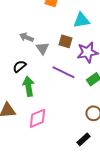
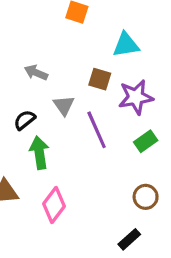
gray triangle: (42, 48) -> (64, 105), moved
purple line: (64, 72) -> (97, 130), turned 40
pink diamond: (38, 118) -> (54, 205), turned -30

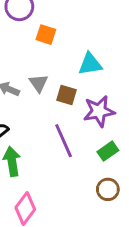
gray triangle: (64, 105) -> (39, 83), moved
brown circle: (146, 197) -> (108, 189), moved

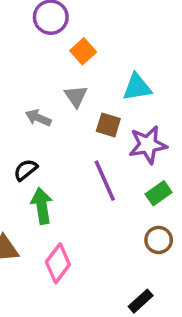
orange square: (46, 35) -> (83, 51), turned 30
gray triangle: (39, 83) -> (76, 96), moved

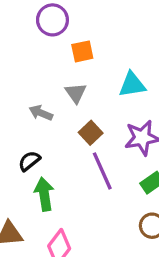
orange square: (83, 51) -> (82, 51), turned 30
brown square: (108, 125) -> (91, 133), moved, turned 30

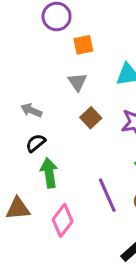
gray arrow: (41, 113) -> (31, 110), moved
purple line: (102, 171) -> (107, 195), moved

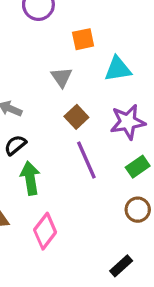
orange square: (83, 45) -> (83, 39), moved
purple line: (107, 195) -> (86, 160), moved

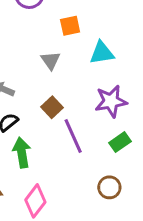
brown square: (76, 117) -> (52, 107), moved
brown circle: (138, 210) -> (109, 187), moved

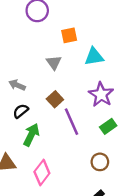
purple star: (111, 101) -> (101, 94), turned -30
green arrow: (22, 153) -> (31, 135), turned 35

